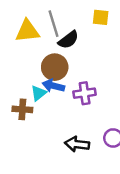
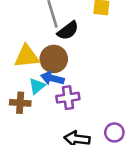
yellow triangle: (27, 31) -> (27, 56), moved
purple cross: (85, 93) -> (68, 98), moved

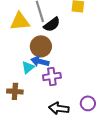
yellow triangle: (27, 56) -> (20, 21), moved
brown cross: (20, 103) -> (15, 91), moved

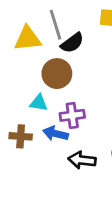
blue arrow: (40, 61) -> (55, 134), moved
cyan triangle: (28, 67) -> (39, 103), turned 48

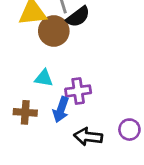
brown circle: (57, 74) -> (54, 31), moved
blue arrow: (55, 134) -> (61, 110), turned -85

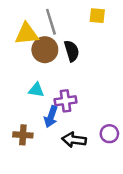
black semicircle: (78, 17) -> (72, 51), moved, turned -70
brown cross: (25, 112) -> (23, 135), moved

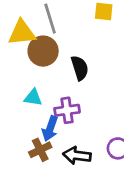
black semicircle: (72, 51) -> (80, 68), moved
brown cross: (23, 135) -> (40, 150), moved, turned -30

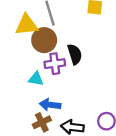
purple cross: (67, 110) -> (55, 64), moved
blue arrow: (50, 129) -> (50, 105), turned 78

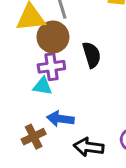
purple cross: (55, 64) -> (51, 67), moved
brown cross: (42, 122) -> (34, 137), moved

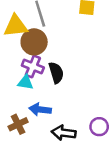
black semicircle: (92, 55) -> (56, 73), moved
purple cross: (51, 67) -> (33, 66), turned 30

